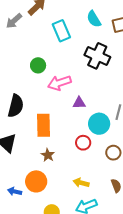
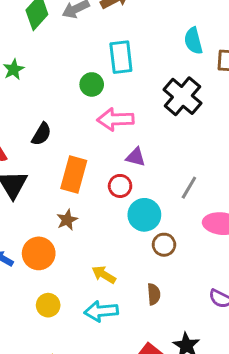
cyan rectangle: (61, 31) -> (121, 57), moved
black semicircle: (16, 106) -> (42, 134), size x0.7
cyan circle: (99, 124) -> (144, 215), moved
red circle: (83, 143) -> (120, 186), moved

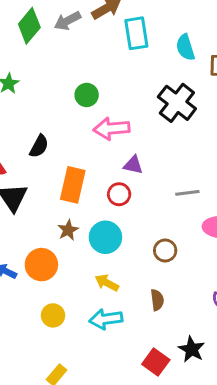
cyan rectangle: (121, 57) -> (136, 33), moved
gray line: (189, 188) -> (187, 193), turned 55
cyan circle: (144, 215) -> (105, 237), moved

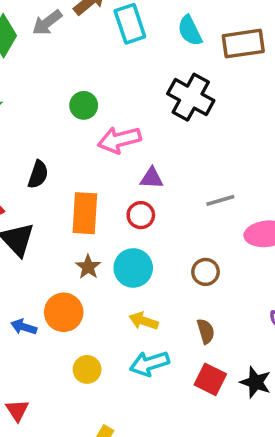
red square: (156, 362) -> (210, 379), moved

